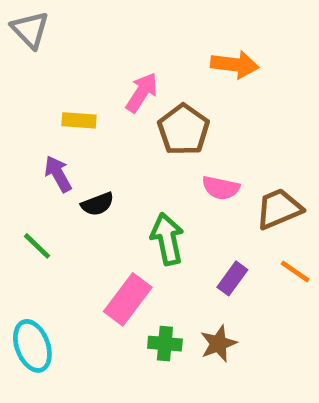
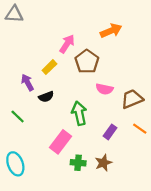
gray triangle: (30, 30) -> (14, 14), turned -42
orange arrow: (235, 65) -> (111, 31), turned -30
yellow rectangle: (79, 120) -> (49, 67), moved, turned -48

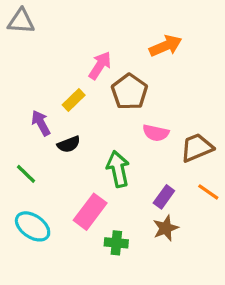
brown star: (103, 163) -> (166, 228), moved
cyan ellipse: (15, 164) -> (33, 226), moved, turned -35

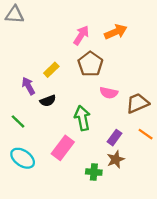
pink arrow: (100, 65) -> (81, 35), moved
green cross: (116, 243) -> (94, 172), moved

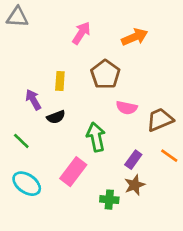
pink arrow: (81, 35) -> (81, 33), moved
yellow rectangle: (51, 70) -> (60, 81), turned -42

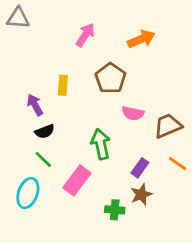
black semicircle: (56, 117) -> (45, 131), moved
green line: (21, 141) -> (43, 159), moved
cyan ellipse: (27, 184) -> (28, 193), turned 76

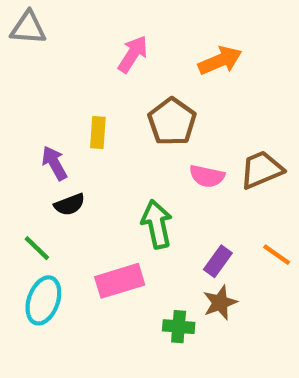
brown trapezoid: (168, 126) -> (261, 170), moved
green line: (43, 159) -> (37, 248), moved
pink rectangle: (77, 180) -> (120, 281), turned 36

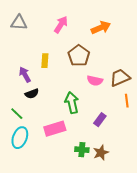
gray triangle: (28, 28) -> (19, 23), moved
orange line: (277, 255) -> (127, 101), moved, turned 48
brown star: (220, 303) -> (101, 153), moved

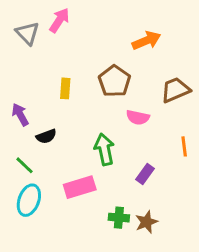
gray triangle: (19, 23) -> (27, 33), turned 42
pink arrow: (61, 25) -> (59, 20), moved
purple arrow: (25, 75) -> (20, 115), moved
brown trapezoid: (120, 78) -> (175, 90), moved

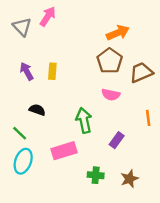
brown pentagon: (115, 81) -> (110, 61), moved
purple arrow: (20, 115) -> (27, 71), moved
black semicircle: (46, 136) -> (37, 110), turned -140
brown star: (146, 222) -> (129, 179), moved

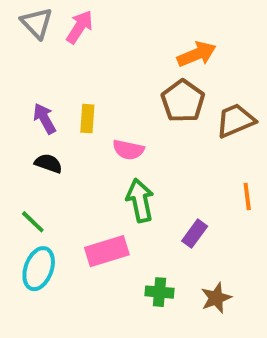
gray triangle: (22, 27) -> (37, 23), moved
pink semicircle: (111, 95) -> (128, 150), moved
black semicircle: (37, 110) -> (48, 163), moved

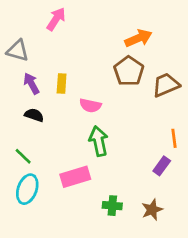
gray triangle: (37, 23) -> (18, 51), moved, turned -30
purple rectangle: (195, 234) -> (162, 166), moved

